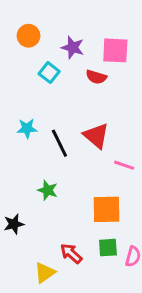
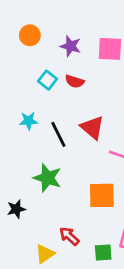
cyan square: (49, 73) -> (48, 80), moved
red semicircle: (96, 77) -> (75, 81), moved
green star: (48, 190) -> (48, 178), size x1.5
green square: (108, 248) -> (103, 252), moved

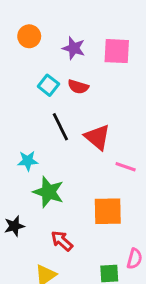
cyan star: (29, 121) -> (28, 161), moved
black line: (58, 134) -> (60, 127), moved
red arrow: (69, 236) -> (62, 241), moved

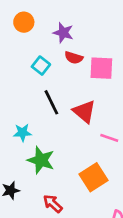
pink square: (117, 51) -> (101, 68), moved
red semicircle: (78, 87) -> (74, 58), moved
orange square: (108, 211) -> (93, 177), turned -32

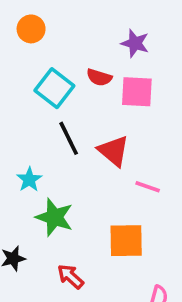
purple star: (63, 33) -> (135, 43), moved
cyan square: (41, 66) -> (54, 88), size x1.5
cyan star: (22, 133) -> (29, 180), turned -30
orange square: (93, 177) -> (126, 241), turned 32

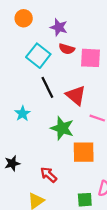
purple star: (135, 43) -> (59, 27), moved
green star: (54, 217) -> (62, 128), moved

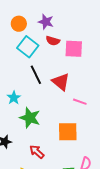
orange circle: (24, 18) -> (19, 24), moved
green star: (62, 128) -> (30, 118), moved

